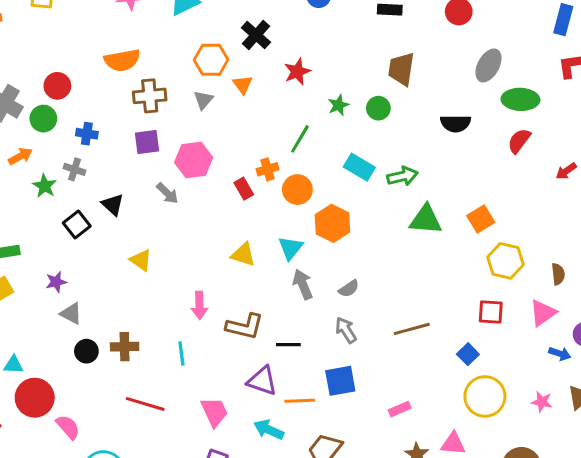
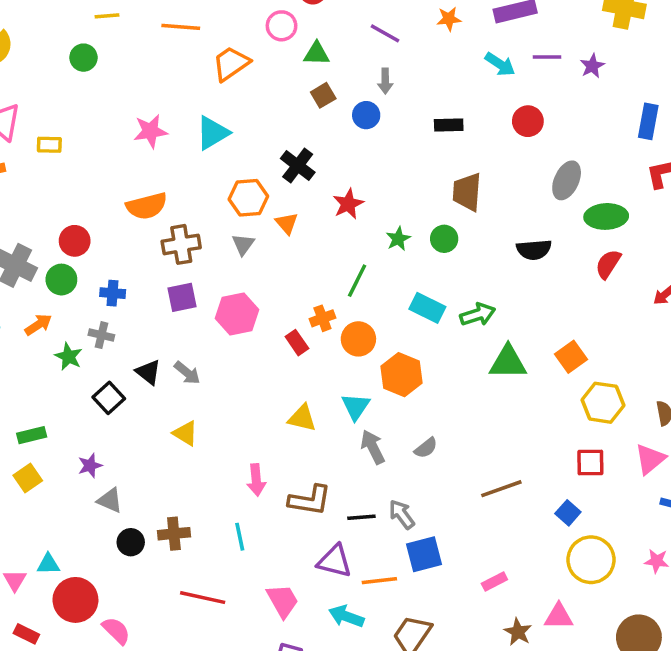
gray arrow: (167, 193) -> (187, 373), moved
gray arrow: (346, 330) -> (402, 514), moved

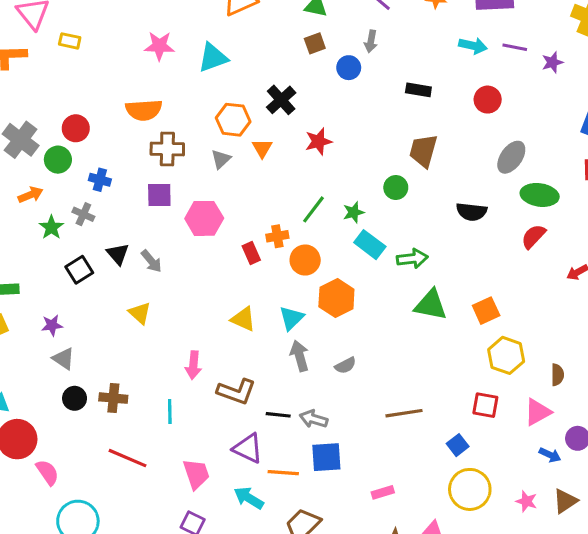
cyan arrow: (500, 64) -> (473, 46), turned -32
green star: (398, 239) -> (354, 212), moved
gray arrow: (402, 514) -> (314, 419), turned -48

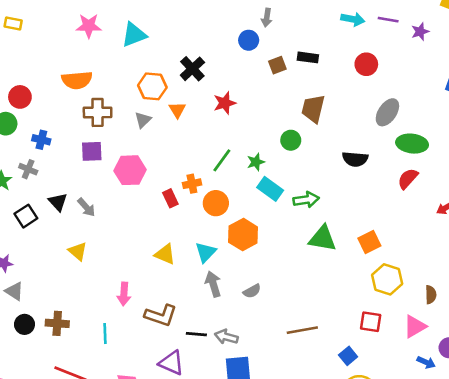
brown square: (315, 43) -> (277, 65), moved

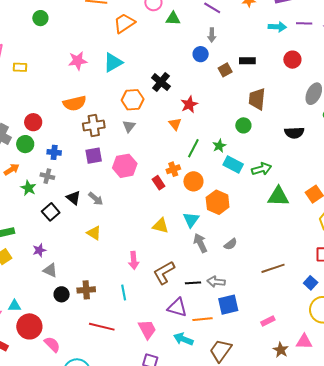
orange triangle: (177, 110) -> (175, 124), moved
brown L-shape: (161, 315) -> (164, 273), turned 140

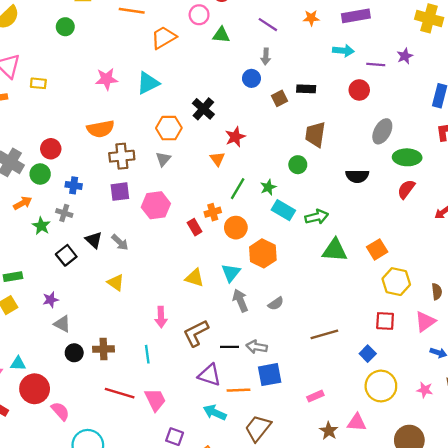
purple line: (304, 23) -> (376, 64), moved
pink trapezoid: (147, 329) -> (155, 400), moved

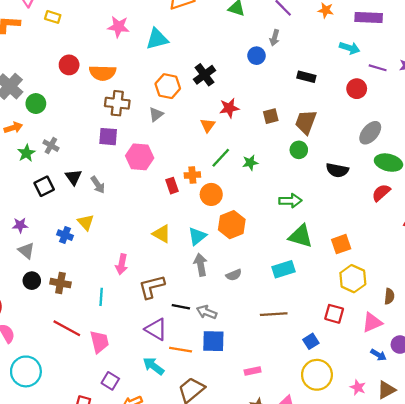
brown square: (279, 98) -> (271, 116), moved
red circle: (51, 149) -> (69, 65), moved
green circle: (298, 165) -> (299, 150), moved
blue cross: (74, 185) -> (65, 235), moved
cyan rectangle: (283, 210) -> (283, 269), moved, turned -60

